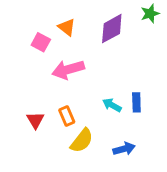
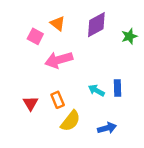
green star: (150, 14) -> (129, 36), moved

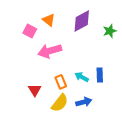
orange rectangle: (58, 100) -> (61, 82), moved
red triangle: (31, 103) -> (35, 90), moved
blue arrow: (107, 128) -> (84, 102), moved

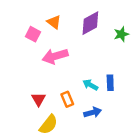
orange rectangle: (61, 82) -> (67, 99), moved
yellow semicircle: (60, 103) -> (48, 125), moved

